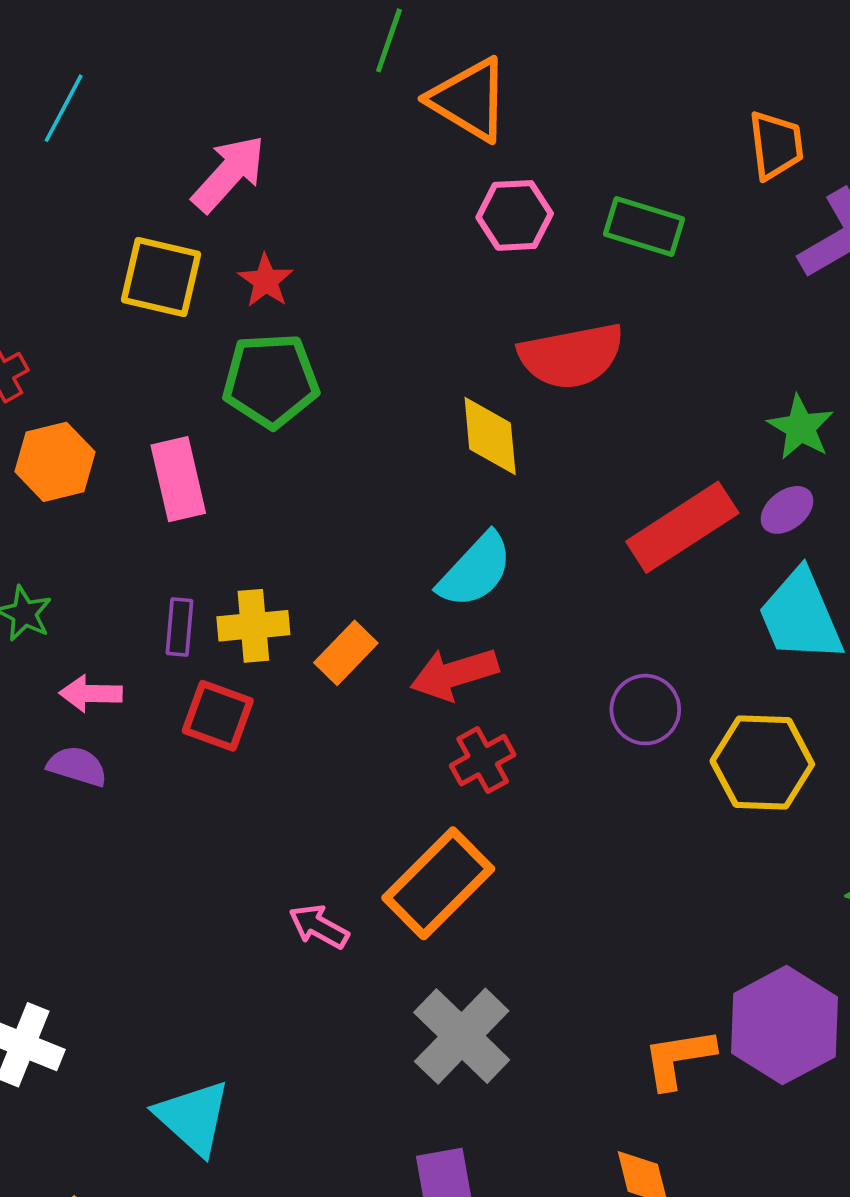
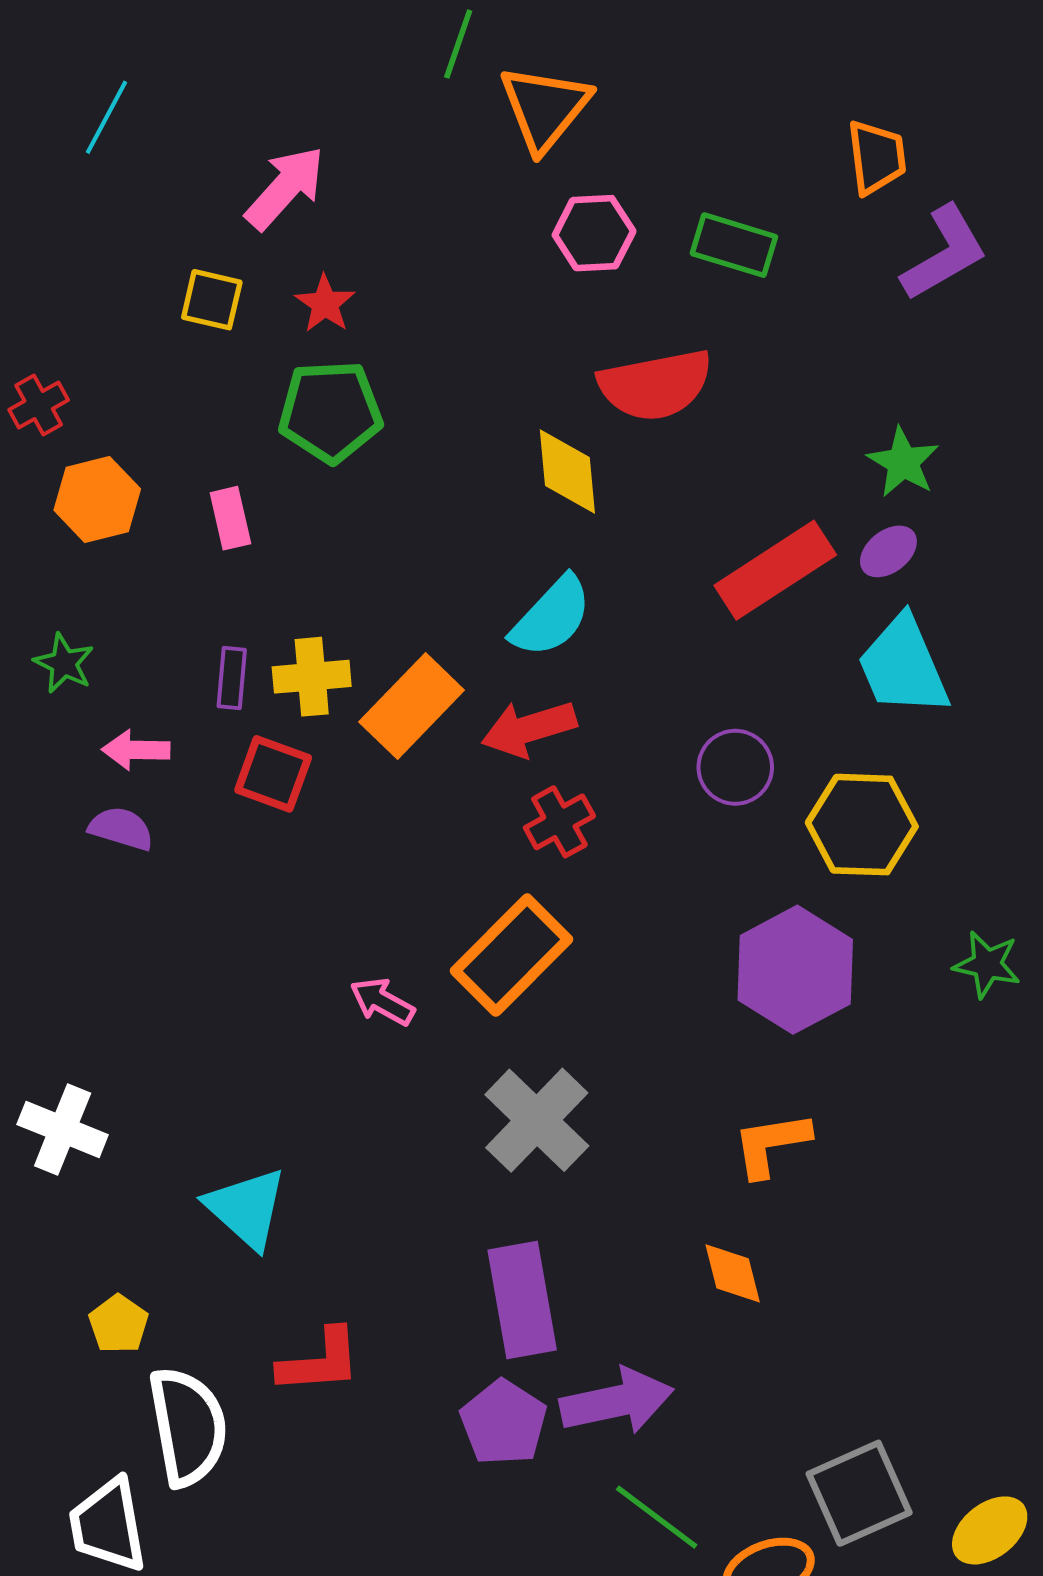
orange triangle: (469, 100) -> (545, 108), turned 38
yellow square: (161, 277) -> (212, 300), size x0.7
pink rectangle: (178, 479) -> (230, 518), size x0.7
orange rectangle: (346, 653) -> (412, 706), size x1.5
purple hexagon: (785, 1025) -> (795, 970), moved

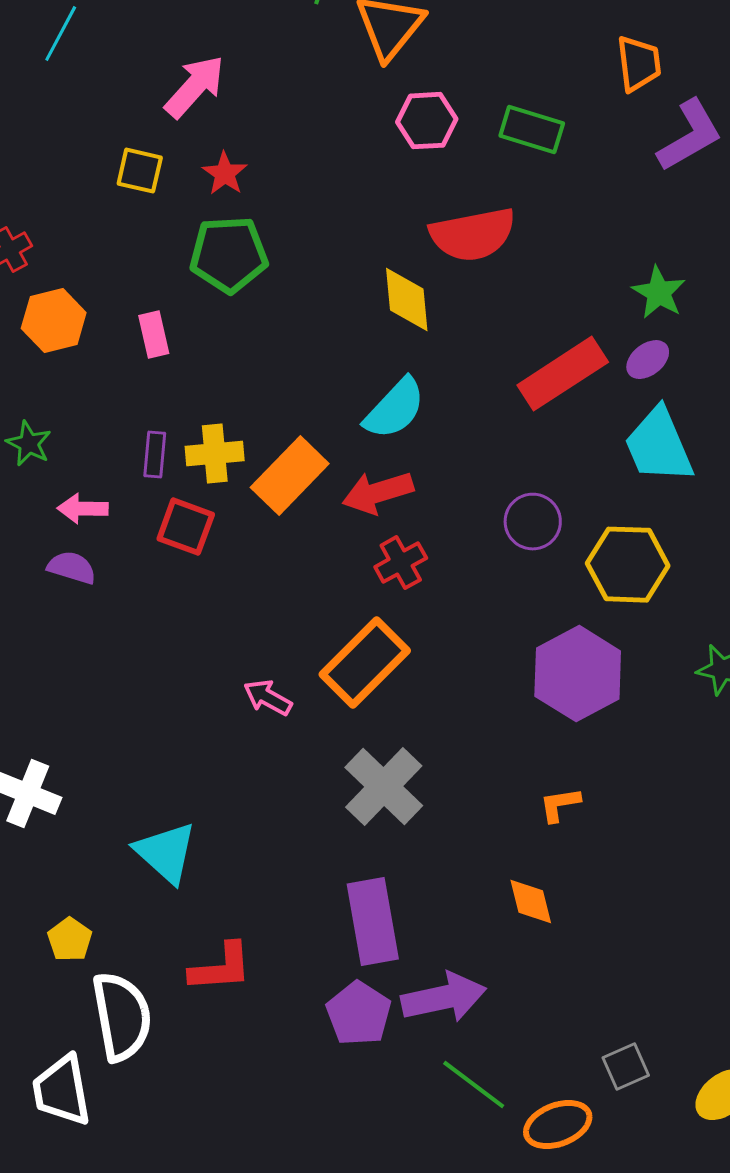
orange L-shape: (771, 1144) -> (560, 805), size x0.7
gray square: (859, 1493) -> (626, 1067), size x0.6

